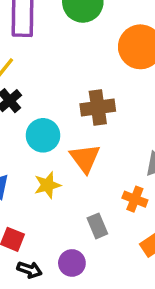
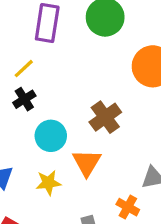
brown cross: (98, 108) -> (105, 117), turned -36

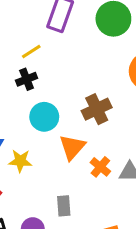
yellow star: (48, 183) -> (20, 161), moved
orange cross: (128, 207) -> (100, 167), moved

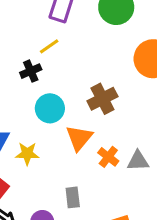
yellow line: (31, 51) -> (49, 46), moved

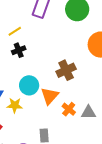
yellow line: (49, 46) -> (15, 31), moved
cyan circle: (50, 108) -> (29, 85), moved

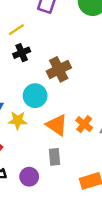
brown cross: (66, 70) -> (59, 69), moved
orange triangle: (50, 96) -> (57, 125), moved, turned -36

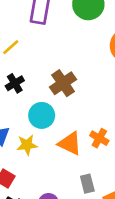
black cross: (22, 53) -> (15, 83), moved
gray rectangle: (54, 157) -> (87, 184), moved

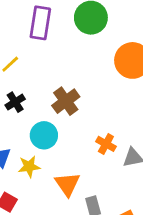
orange cross: (99, 138) -> (106, 144), moved
orange triangle: (70, 144) -> (67, 184), moved, turned 30

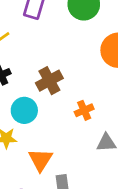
orange cross: (106, 144) -> (84, 110), moved, turned 30

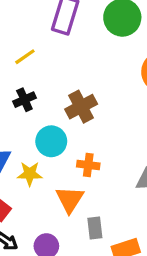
orange cross: (84, 110) -> (88, 165), moved, turned 30

